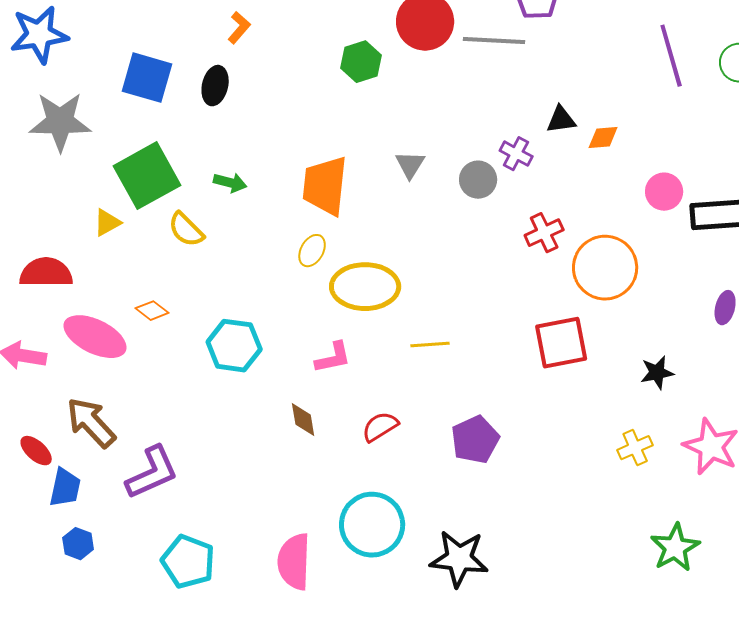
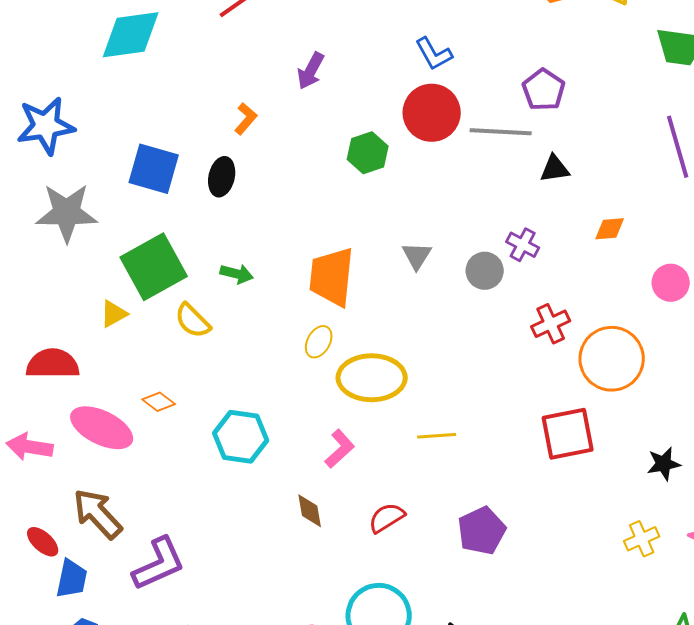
black triangle: (561, 120) -> (555, 169), moved
pink L-shape: (333, 358) -> (340, 449), turned -30

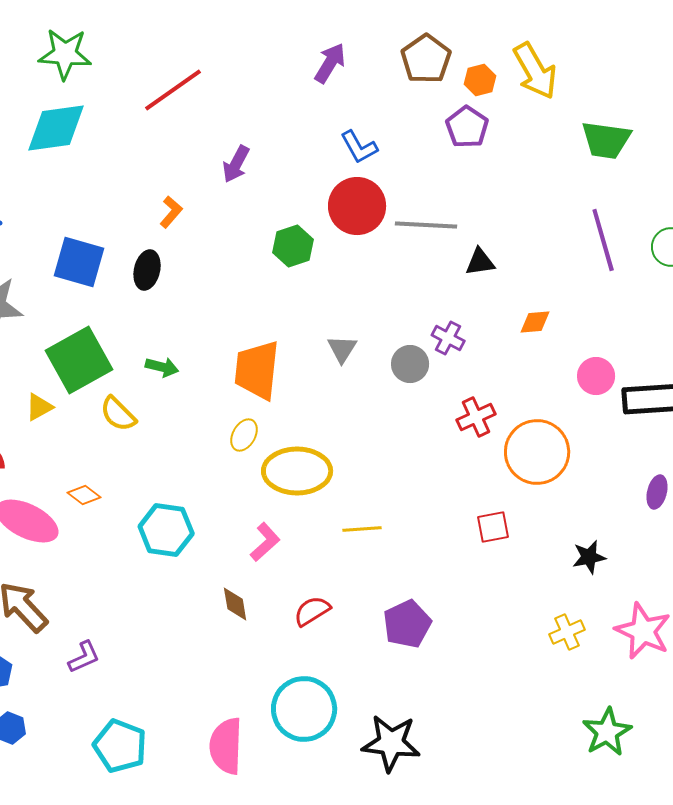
purple pentagon: (544, 90) -> (467, 127), moved
red square: (568, 434) -> (493, 527), size x0.6
purple L-shape: (159, 564) -> (84, 657), size x0.6

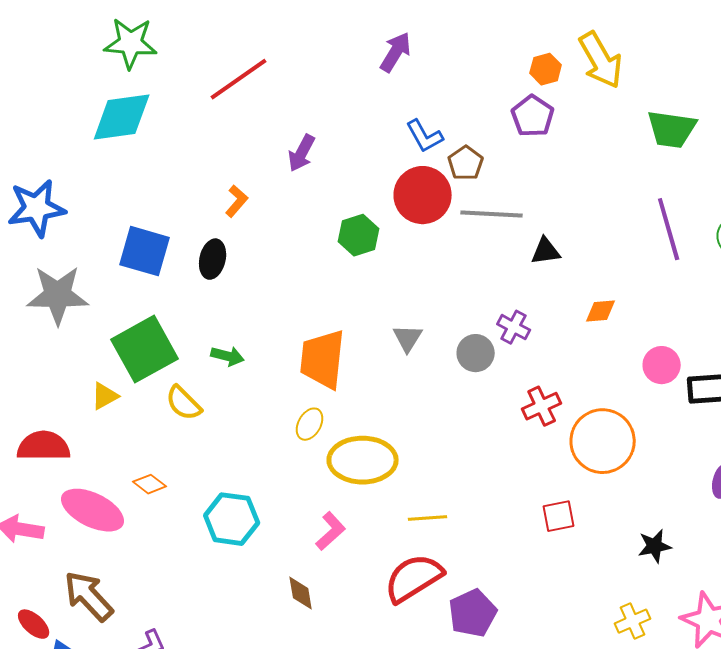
brown pentagon: (426, 59) -> (466, 163), moved, size x0.7
red semicircle: (312, 611) -> (414, 578), moved, size x1.6

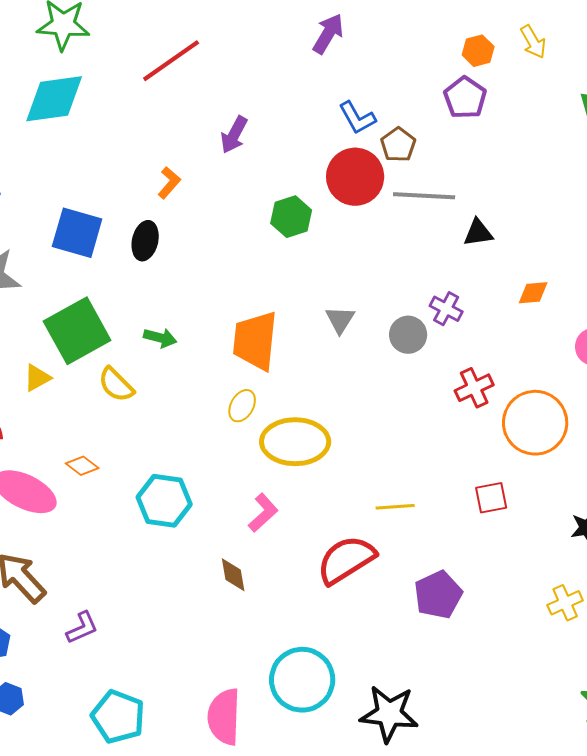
yellow arrow: (601, 60) -> (533, 42), size x0.6
yellow line: (428, 518) -> (395, 507), moved
purple pentagon: (473, 613) -> (438, 595), moved

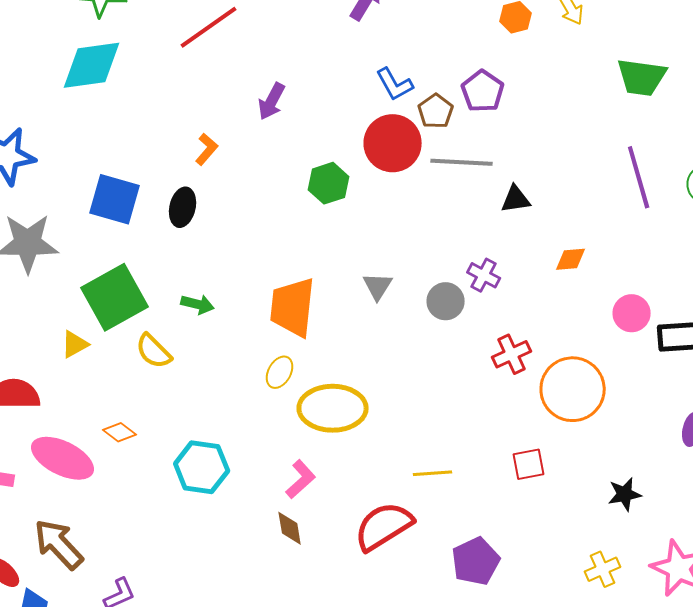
purple pentagon: (465, 98) -> (483, 91), moved
brown diamond: (233, 575) -> (290, 528), moved

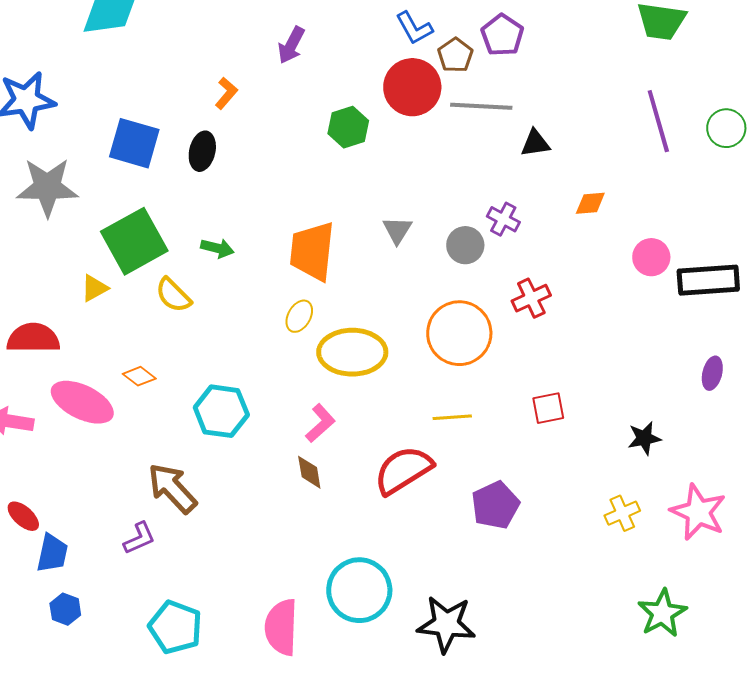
orange circle: (573, 389) -> (459, 333), moved
brown arrow: (59, 544) -> (172, 488), moved

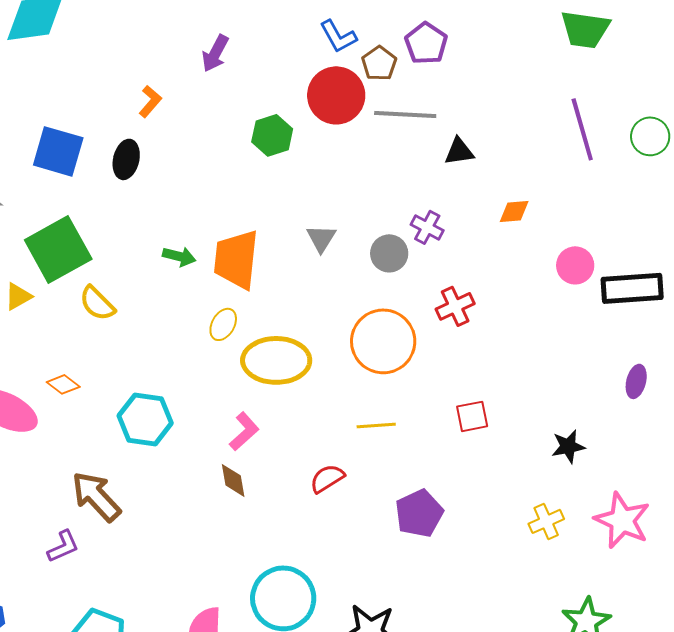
green arrow: (217, 248) -> (179, 256), moved
red semicircle: (403, 470) -> (327, 478), size x0.6

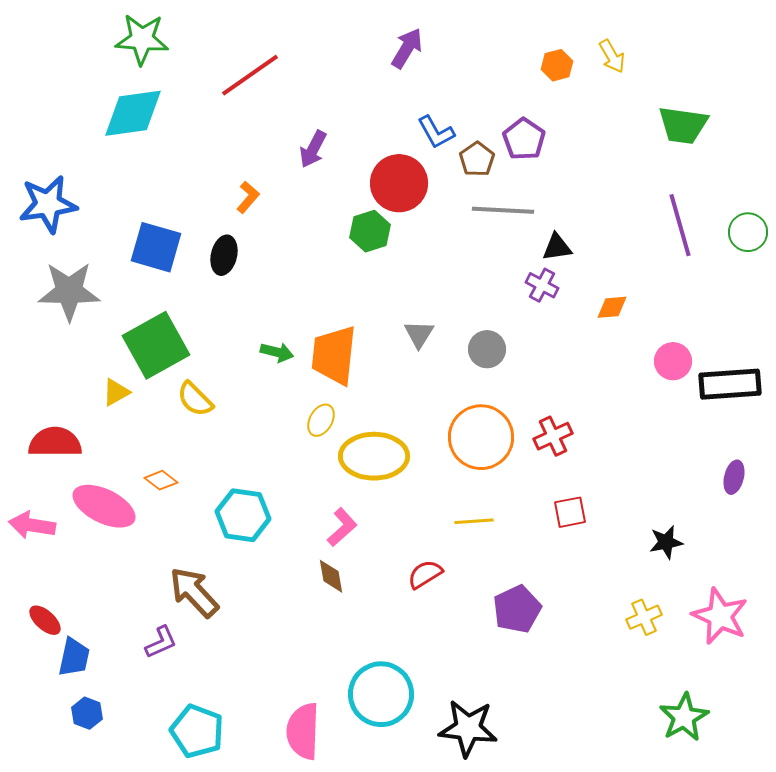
red circle: (336, 95) -> (399, 183), moved
purple cross: (427, 227) -> (542, 285), moved
red cross: (455, 306) -> (553, 436), moved

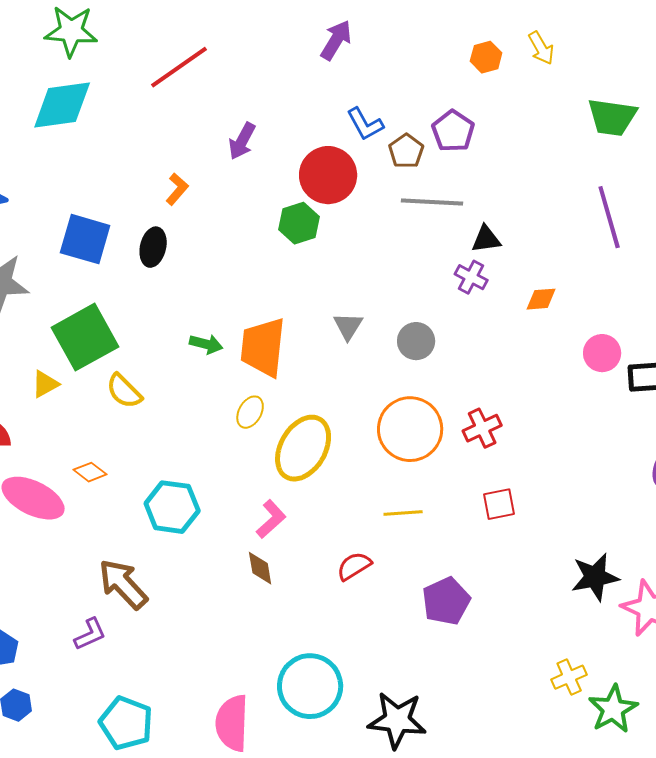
yellow ellipse: (374, 456) -> (303, 448), turned -60
black star: (666, 542) -> (595, 577), moved, size x1.4
yellow cross: (644, 617) -> (569, 677), moved

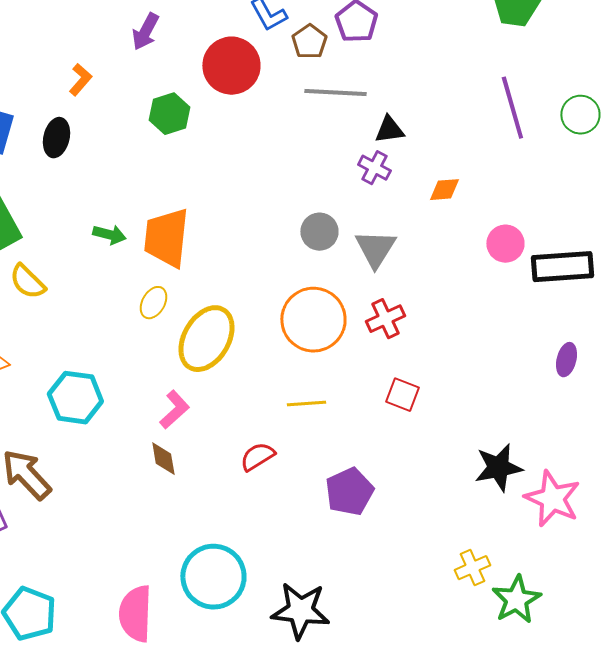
green hexagon: (299, 223) -> (169, 114), moved
gray triangle: (348, 326) -> (375, 249), moved, size x1.4
red square: (499, 504) -> (402, 395), turned 32

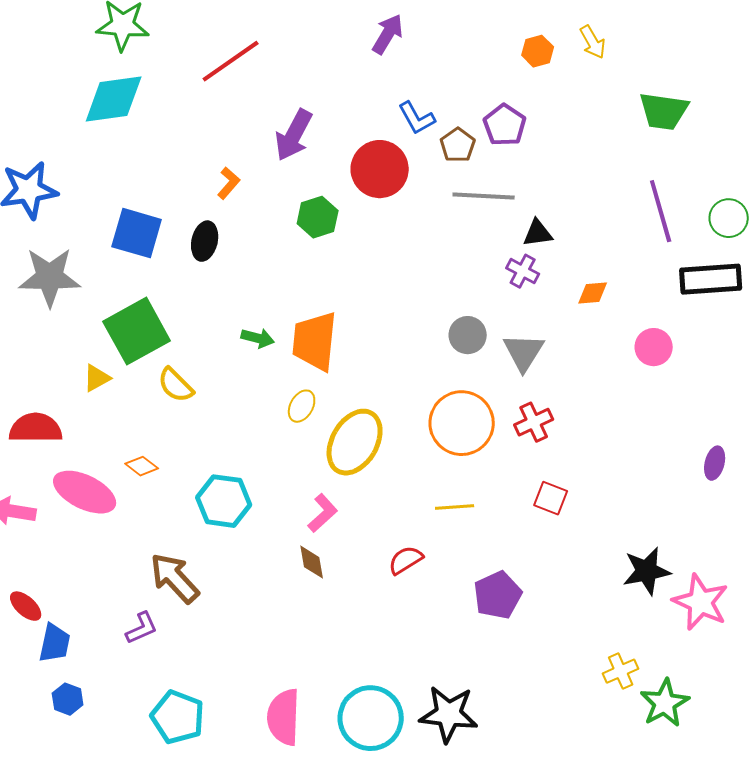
purple arrow: (145, 32) -> (294, 135), size x1.4
black rectangle: (562, 267) -> (711, 279), moved
cyan circle: (213, 577) -> (371, 718), moved

